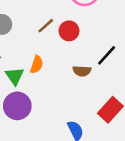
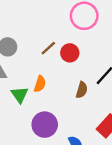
brown semicircle: (82, 71) -> (82, 90), turned -77
purple circle: (17, 106) -> (45, 125), moved

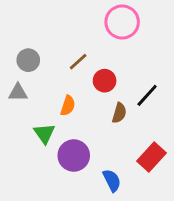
red circle: (70, 53) -> (105, 81), moved
green triangle: (20, 95) -> (44, 133), moved

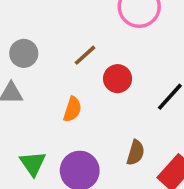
brown semicircle: (119, 113) -> (136, 153), moved
green triangle: (44, 133) -> (33, 163), moved

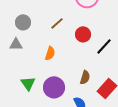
red circle: (118, 79) -> (83, 34), moved

